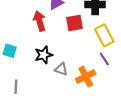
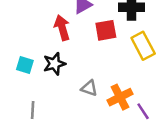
black star: (44, 55) -> (54, 64), moved
purple line: (104, 59) -> (143, 111), moved

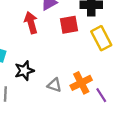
black star: (54, 64) -> (24, 71), moved
gray triangle: (89, 88) -> (54, 85), moved

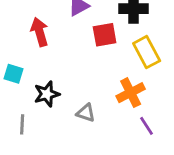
red arrow: (31, 23) -> (40, 32), moved
orange cross: (81, 83) -> (131, 93), moved

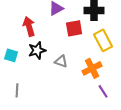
black star: (47, 94) -> (37, 50), moved
gray triangle: (86, 113) -> (61, 61), moved

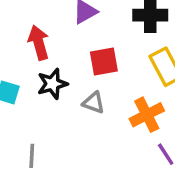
red square: (74, 28) -> (104, 61), moved
gray line: (17, 90) -> (32, 156), moved

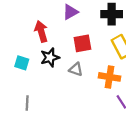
orange cross: (147, 115) -> (110, 77), turned 36
gray line: (32, 156) -> (27, 103), moved

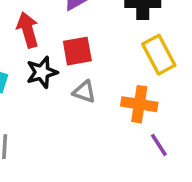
red square: (82, 43) -> (77, 51), moved

